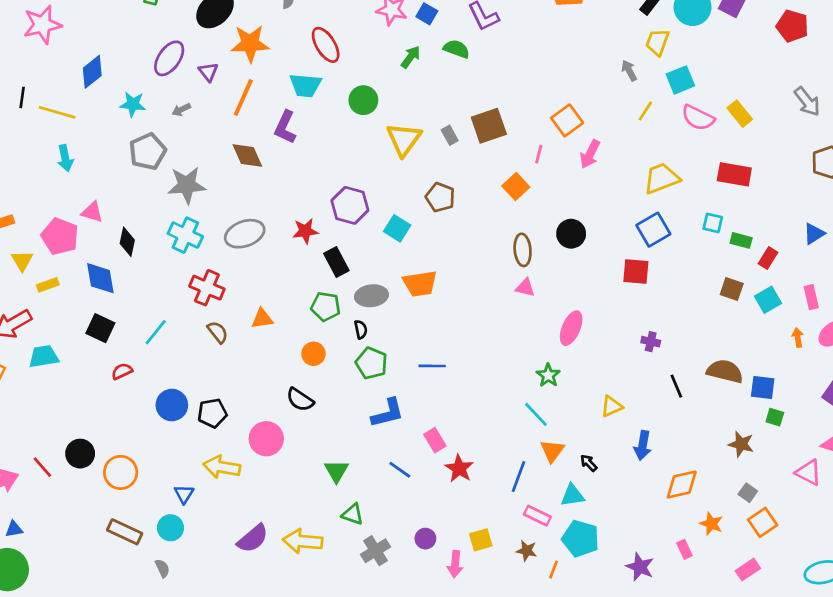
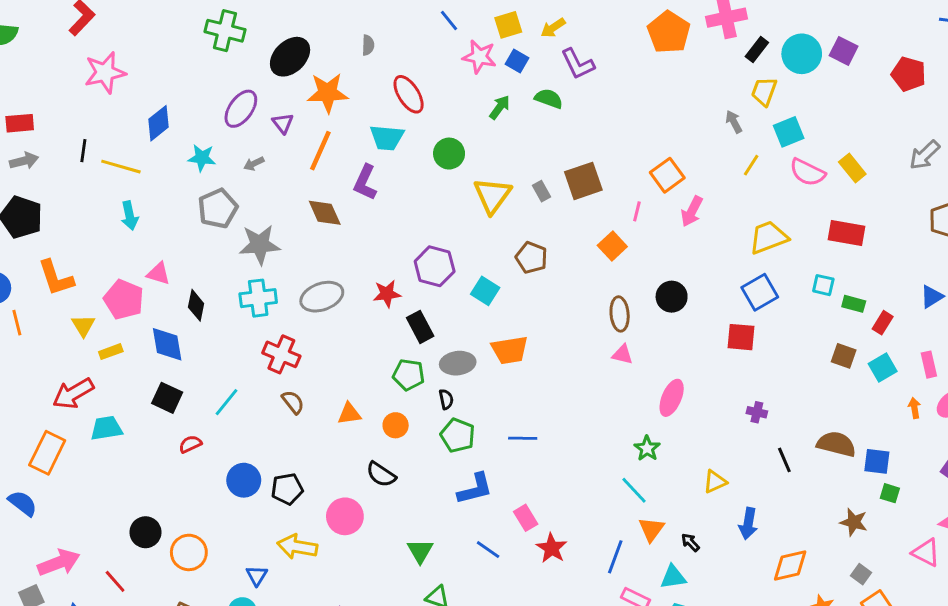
gray arrow: (807, 102) -> (925, 155), turned 84
cyan cross: (185, 235) -> (258, 298), turned -32
orange triangle: (262, 319) -> (349, 414), moved
red line: (42, 467) -> (115, 581), moved

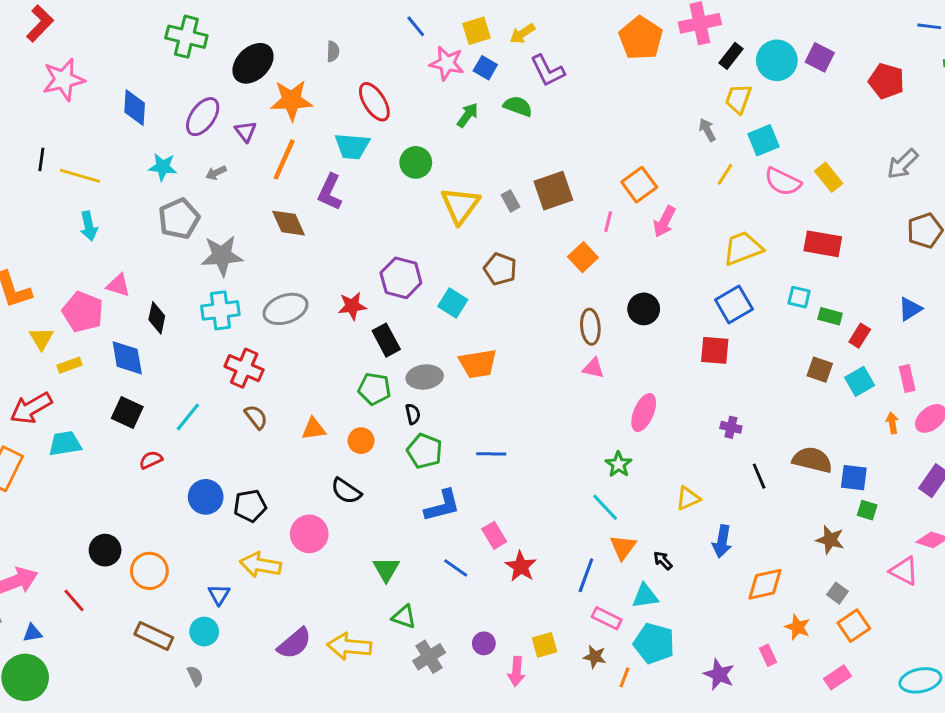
blue diamond: (158, 123) -> (135, 108), moved, turned -48

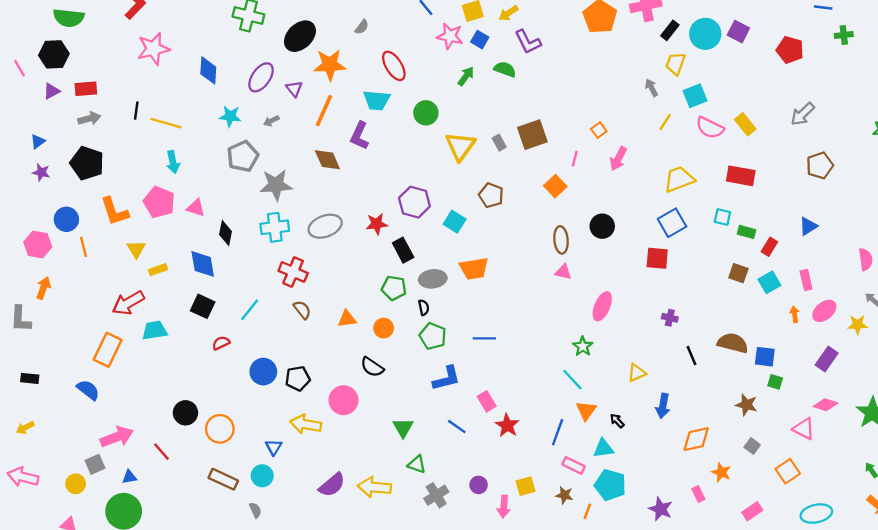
gray semicircle: (333, 51) -> (362, 27), turned 35
orange square: (639, 185) -> (599, 130), size x0.6
pink pentagon: (83, 312) -> (159, 202), moved
orange square: (854, 626) -> (788, 471), moved

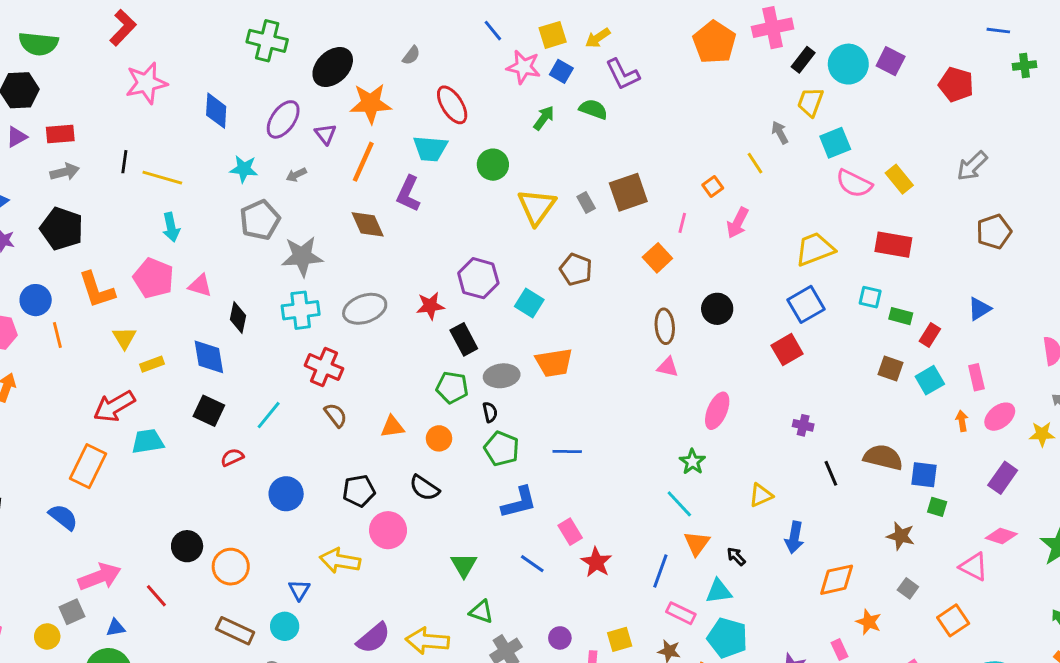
yellow line: (665, 122) -> (755, 163), moved, turned -66
red square: (657, 258) -> (787, 350), turned -35
black pentagon: (298, 378) -> (359, 491), moved

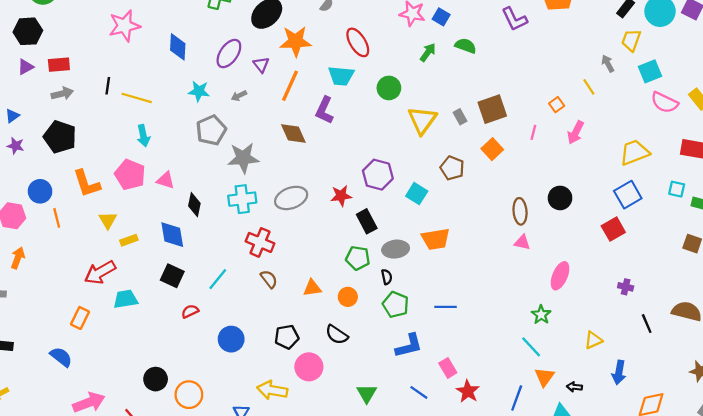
purple L-shape: (623, 74) -> (514, 19), moved
orange square: (657, 258) -> (492, 149), moved
orange rectangle: (88, 466) -> (80, 318), size x0.7
black arrow: (736, 556) -> (574, 387), turned -40

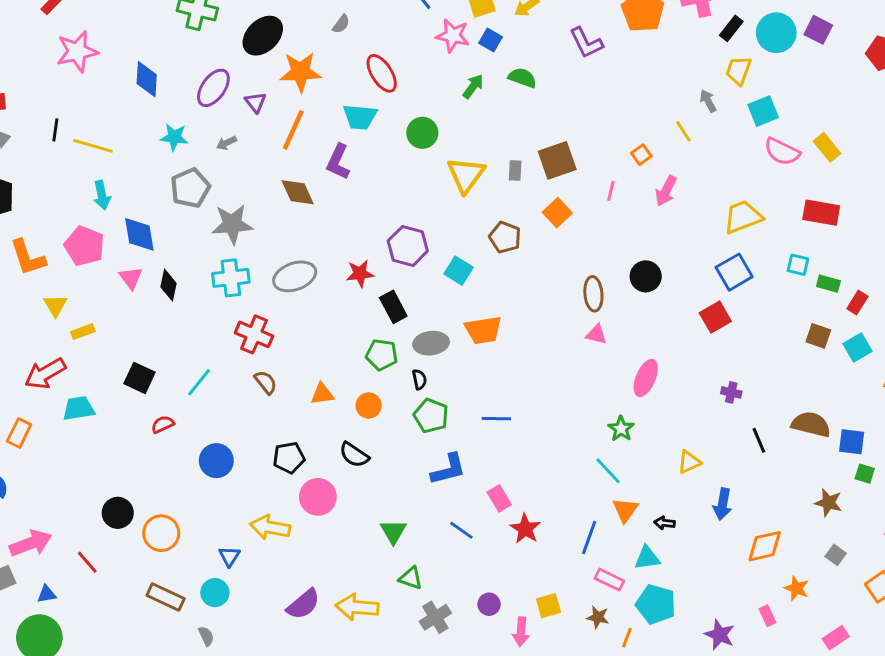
gray rectangle: (460, 117) -> (515, 171), turned 32
pink triangle: (166, 180) -> (131, 278), moved, turned 36
blue diamond: (172, 235) -> (139, 234), moved

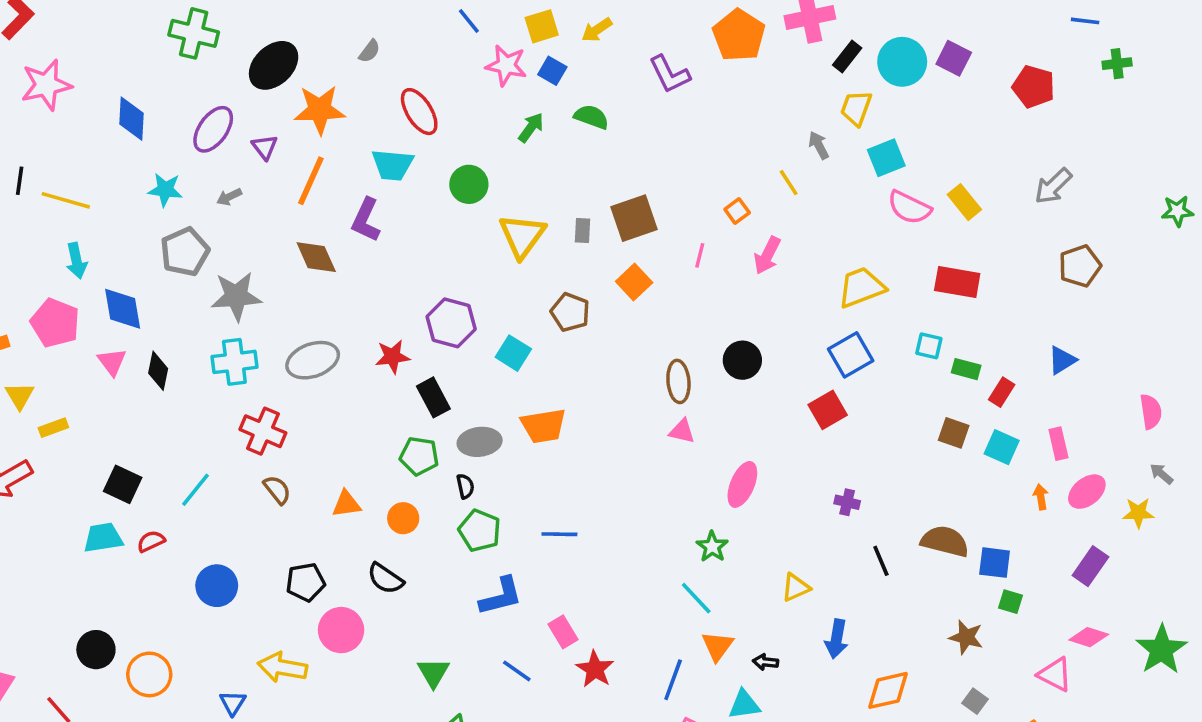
cyan square: (857, 347) -> (1002, 447), turned -36
cyan trapezoid: (79, 408) -> (103, 538), moved

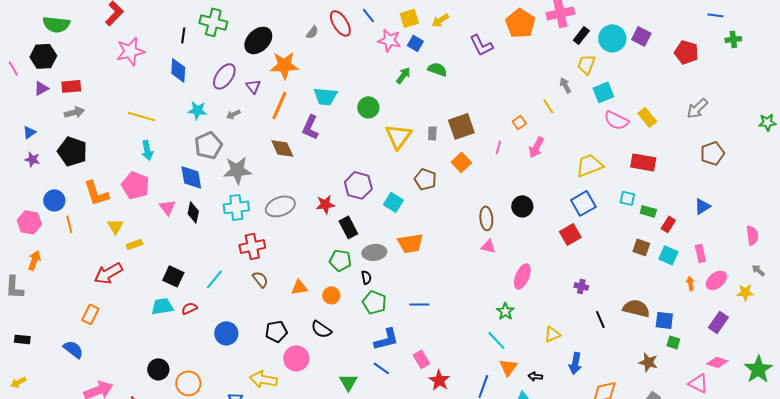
red ellipse: (419, 112) -> (340, 23), moved
black line: (20, 181) -> (183, 35), moved
blue diamond: (123, 309) -> (191, 177), moved
red cross: (263, 431) -> (252, 246), turned -35
blue line: (517, 671) -> (381, 368), moved

